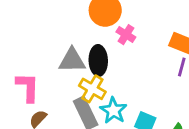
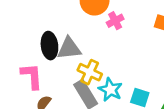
pink cross: (126, 35) -> (115, 21), turned 35
black ellipse: (98, 61) -> (49, 46), moved

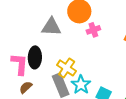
black ellipse: (49, 46) -> (35, 57), moved
gray triangle: (69, 48) -> (51, 27), moved

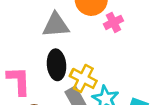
black ellipse: (35, 57) -> (57, 65), moved

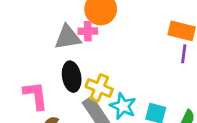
pink cross: (113, 22) -> (88, 31), moved, turned 30

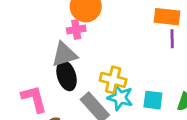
gray triangle: (68, 37) -> (64, 55), moved
yellow cross: (99, 88) -> (113, 80), moved

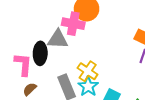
pink cross: (76, 30) -> (73, 24), size x1.5
black ellipse: (67, 76) -> (40, 53), moved

